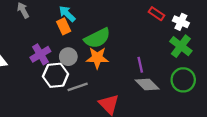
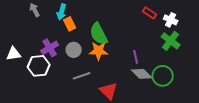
cyan arrow: (67, 14) -> (62, 12), moved, turned -119
green semicircle: (97, 38) -> (99, 34), turned 90
white hexagon: (56, 75) -> (39, 66), moved
green circle: (183, 80) -> (163, 76), moved

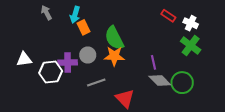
purple cross: (50, 48) -> (68, 62), moved, turned 30

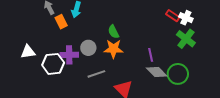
red rectangle: (168, 16) -> (173, 16), moved
orange rectangle: (84, 27) -> (61, 22), moved
green semicircle: (114, 38) -> (113, 32), size x0.6

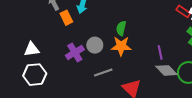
green semicircle: (113, 32) -> (121, 28), turned 40
purple cross: (69, 55) -> (75, 52), turned -30
white hexagon: (53, 64) -> (35, 75), moved

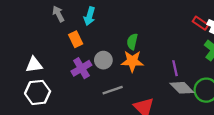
orange rectangle: (66, 18) -> (76, 39), moved

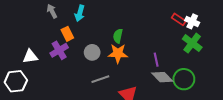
purple cross: (81, 68) -> (59, 50), moved
white hexagon: (38, 92) -> (16, 81), moved

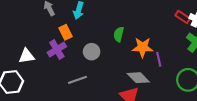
orange star: (118, 53) -> (143, 47), moved
gray diamond: (162, 77) -> (138, 78), moved
gray line: (100, 79) -> (77, 80), moved

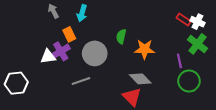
gray circle: (92, 52) -> (95, 53), size x1.5
white triangle: (27, 56) -> (48, 57), moved
purple line: (159, 59) -> (179, 61), moved

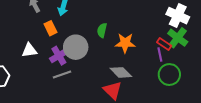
red rectangle: (184, 20) -> (164, 44), moved
white cross: (197, 22) -> (178, 16), size x1.5
purple cross: (61, 51) -> (59, 56), moved

